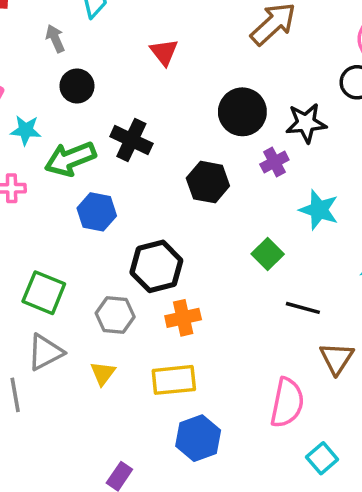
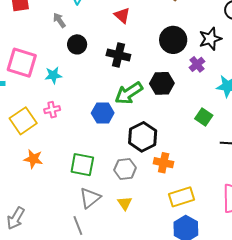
black cross: (131, 140) -> (118, 55), moved
green arrow: (70, 159) -> (129, 93), moved
orange cross: (183, 318) -> (164, 163), turned 36
yellow rectangle: (174, 380) -> (181, 197), moved

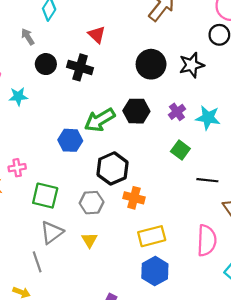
black cross: (118, 55) -> (80, 67), moved
purple cross: (197, 64) -> (177, 112), moved
pink cross: (52, 110) -> (17, 168), moved

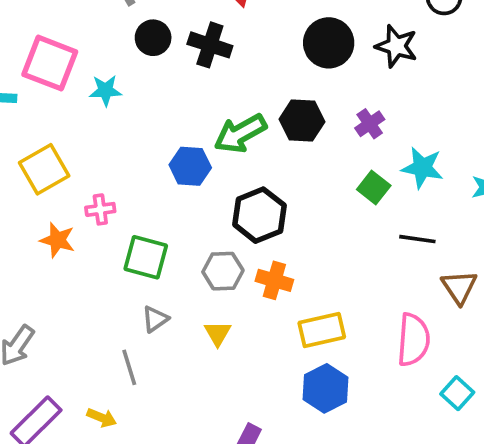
black star: (192, 65) -> (396, 46), turned 30
cyan star: (208, 118) -> (422, 168), moved
orange cross: (134, 198) -> (274, 280), moved
gray triangle: (52, 232) -> (155, 319), size x0.7

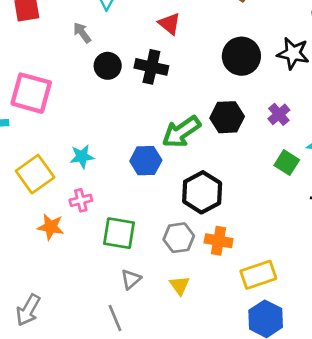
cyan star: (105, 90) -> (82, 157), moved

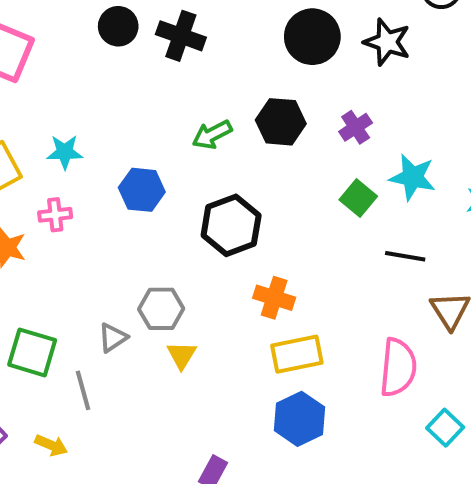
green arrow: (181, 132) -> (212, 135), size x0.7
blue hexagon: (146, 161) -> (142, 190), moved
green square: (119, 233) -> (32, 352), moved
gray hexagon: (179, 238) -> (161, 309), moved
orange cross: (219, 241) -> (274, 298), moved

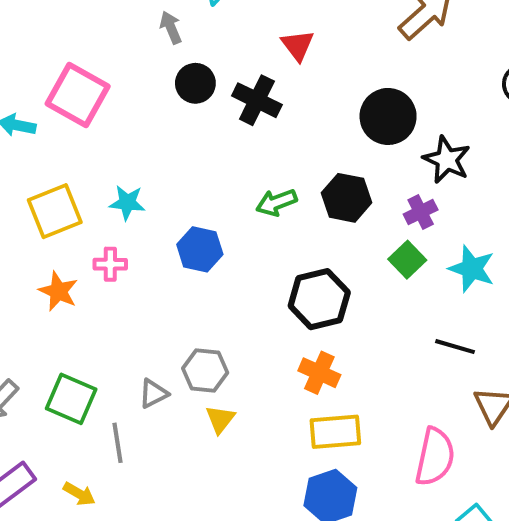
black star: (387, 42) -> (447, 160), moved
green square: (358, 198) -> (407, 260), moved
black hexagon: (231, 225) -> (319, 299), moved

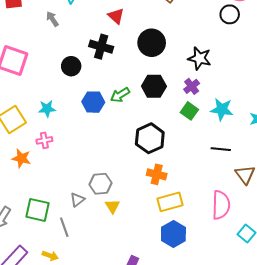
black circle: (195, 83) -> (71, 66), moved
black circle: (388, 116) -> (152, 43), moved
blue hexagon: (200, 249) -> (93, 102), moved

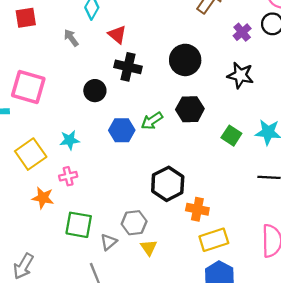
red triangle: (116, 16) -> (117, 35), moved
purple cross: (192, 86) -> (242, 32), moved
black hexagon: (150, 138) -> (168, 184), moved
green square: (38, 210) -> (79, 225), moved

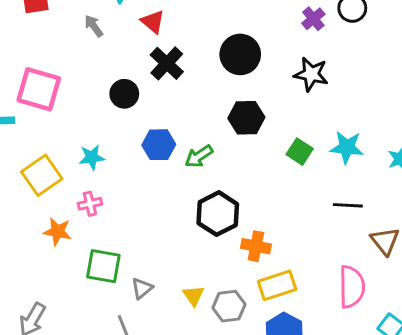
black cross: (128, 67) -> (167, 63), turned 30
green arrow: (152, 121) -> (199, 156), moved
gray hexagon: (134, 223) -> (229, 306), moved

